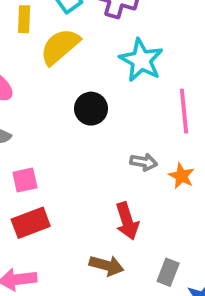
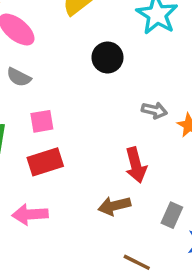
brown arrow: (107, 265) -> (114, 206), turned 148

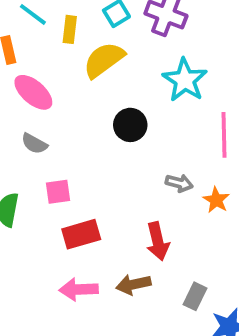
red rectangle: (45, 162) -> (81, 234), moved
pink arrow: (30, 214) -> (79, 289), moved

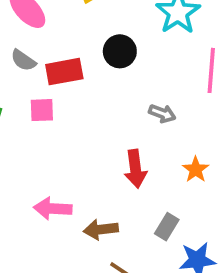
orange star: (216, 200) -> (196, 170), moved
red rectangle: (81, 234) -> (64, 72), moved
brown arrow: (133, 284) -> (101, 229), moved

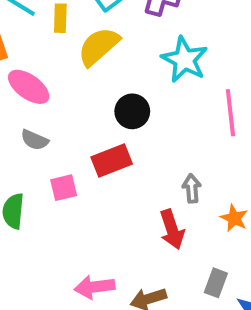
red rectangle: (64, 72) -> (112, 160), moved
gray arrow: (162, 113) -> (192, 188), moved, turned -104

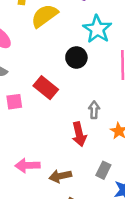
black circle: (132, 111) -> (76, 57), moved
red rectangle: (112, 160) -> (46, 88), turned 55

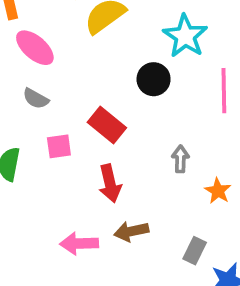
red arrow: (79, 134) -> (110, 183), moved
brown arrow: (60, 176) -> (131, 231), moved

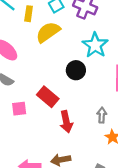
gray arrow: (180, 159) -> (102, 115), moved
red arrow: (110, 183) -> (66, 122), moved

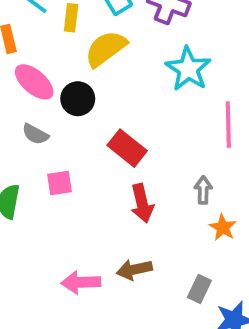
black circle: (76, 70) -> (78, 99), moved
red rectangle: (48, 97) -> (127, 148), moved

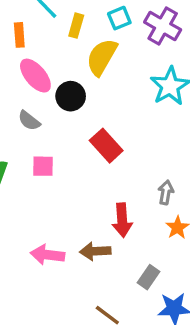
yellow semicircle: (106, 49) -> (102, 57), turned -33
red arrow: (142, 203) -> (122, 220), moved

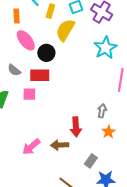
gray semicircle: (29, 121) -> (14, 70), moved
red rectangle: (106, 146) -> (40, 75), moved, turned -48
pink arrow: (47, 255) -> (31, 147), turned -48

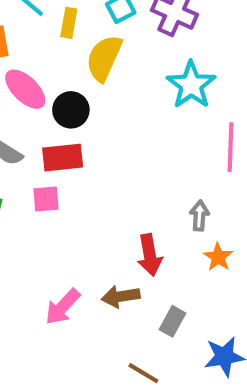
gray rectangle: (91, 161) -> (172, 321), moved

